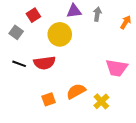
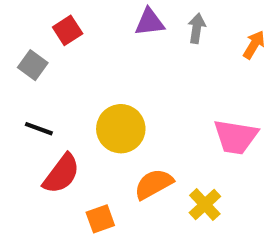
yellow circle: (60, 34) -> (121, 129), moved
red semicircle: (45, 63) -> (61, 174), moved, turned -45
orange square: (49, 99) -> (100, 219), moved

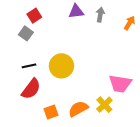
gray square: (33, 65) -> (26, 33), moved
black line: (39, 129) -> (29, 66), moved, turned -32
pink trapezoid: (236, 137) -> (120, 84), moved
orange semicircle: (154, 184) -> (78, 109), moved

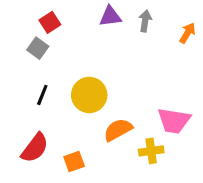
black line: (29, 66) -> (42, 95), turned -56
red semicircle: (31, 89) -> (35, 148), moved
yellow cross: (104, 105) -> (151, 151), turned 35
orange semicircle: (78, 109) -> (118, 130), moved

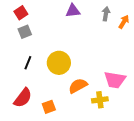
gray arrow: (145, 21) -> (106, 14), moved
red square: (50, 22) -> (21, 13), moved
gray square: (38, 48) -> (25, 32), turned 32

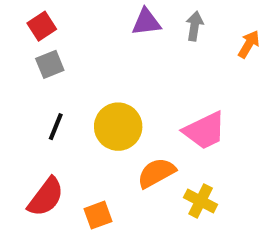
gray arrow: (106, 14) -> (195, 26), moved
pink trapezoid: (115, 80) -> (205, 131), moved, turned -35
yellow cross: (100, 100) -> (201, 201), turned 35

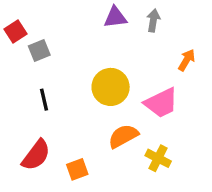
red square: (42, 26) -> (15, 32), moved
orange arrow: (249, 44) -> (187, 60), moved
black line: (56, 127) -> (44, 100), turned -35
yellow circle: (118, 127) -> (111, 87), moved

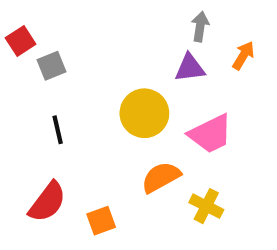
purple triangle: (115, 17) -> (190, 68), moved
orange arrow: (187, 60) -> (243, 55), moved

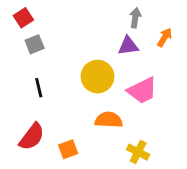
red square: (21, 41) -> (23, 18), moved
orange semicircle: (161, 177) -> (109, 120), turned 32
yellow cross: (206, 206) -> (138, 152), moved

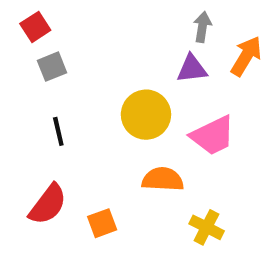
orange arrow: (165, 37) -> (246, 56), size x1.4

